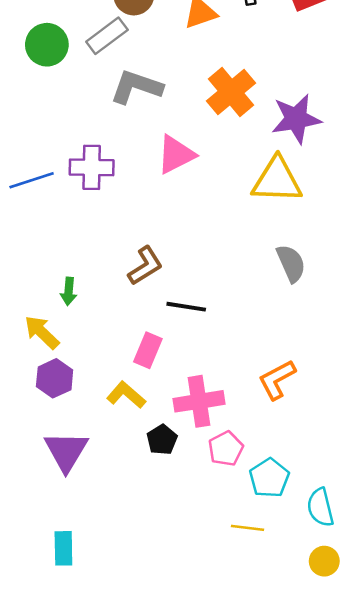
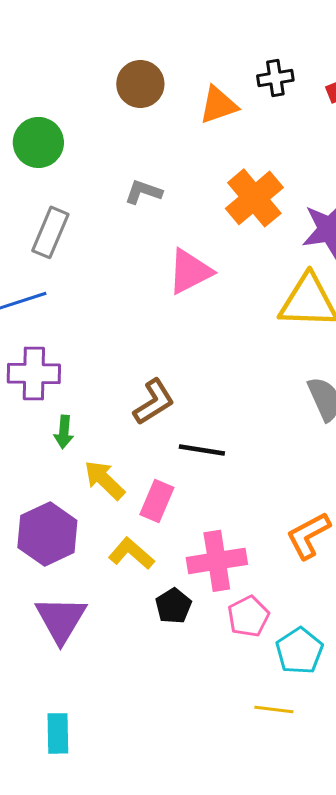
gray rectangle: (107, 36) -> (50, 232), moved, turned -30
gray L-shape: (136, 87) -> (143, 192), size x0.6
purple cross: (92, 167) -> (34, 373), moved
yellow arrow: (42, 332) -> (104, 480), moved
purple hexagon: (55, 378) -> (47, 534), size x1.4

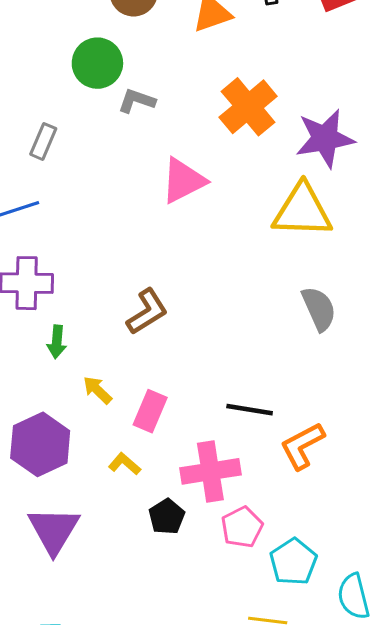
green circle: (38, 142) -> (97, 63), moved
gray rectangle: (50, 232) -> (43, 141), size x0.7
black line: (202, 450) -> (250, 410), moved
yellow arrow: (104, 480) -> (97, 390), size x0.7
yellow L-shape: (131, 553) -> (125, 464), size x0.7

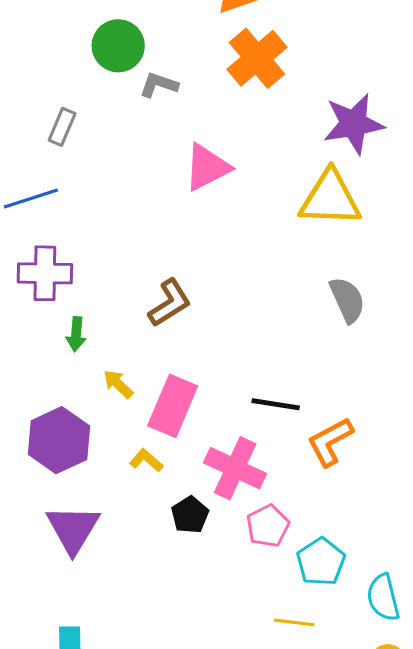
orange cross: (248, 107) -> (257, 58), moved
pink rectangle: (150, 411) -> (173, 406), size x1.4
pink cross: (210, 471) -> (235, 468), turned 34

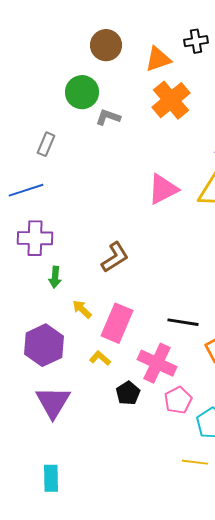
pink triangle: (207, 167) -> (163, 189), moved

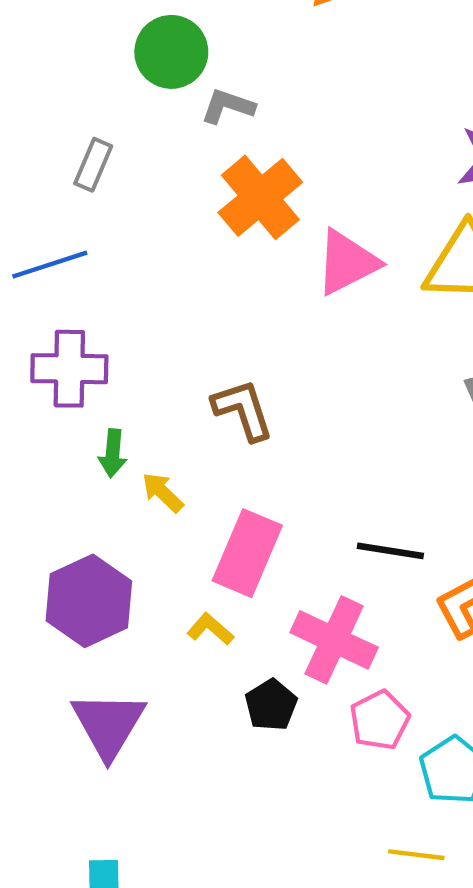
orange cross: (171, 100) -> (260, 197), moved
brown L-shape: (115, 257) -> (243, 410), turned -76
yellow arrow: (82, 309) -> (163, 492), moved

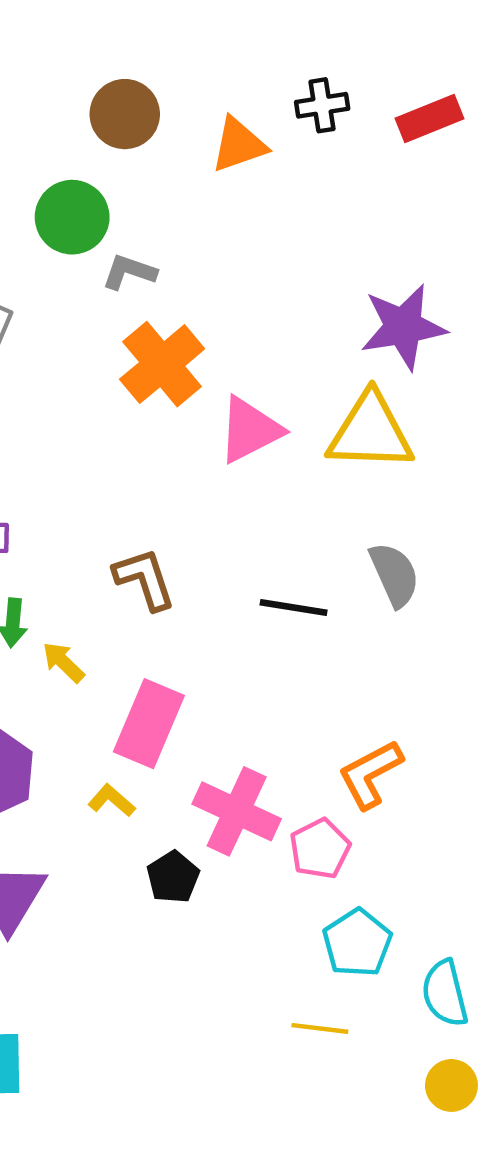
black line: (390, 551) -> (294, 607), moved
pink pentagon: (380, 720) -> (320, 849), moved

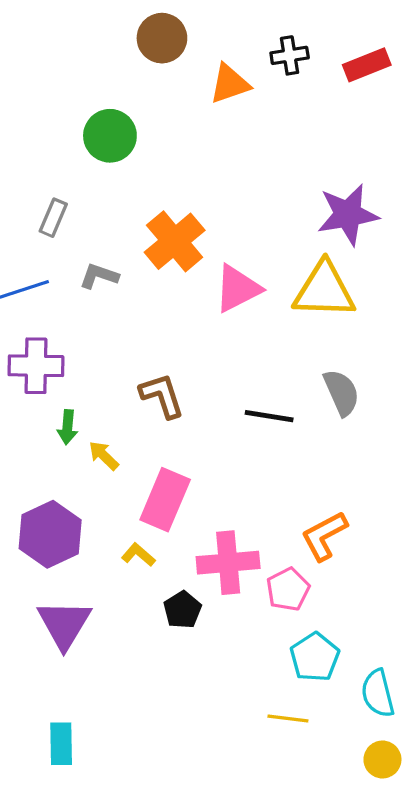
brown circle: (125, 114) -> (162, 38), moved
gray L-shape: (129, 272) -> (99, 276), moved
pink cross: (237, 811) -> (228, 563), turned -30

